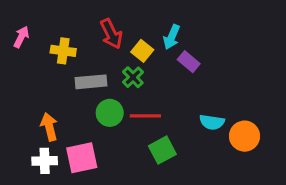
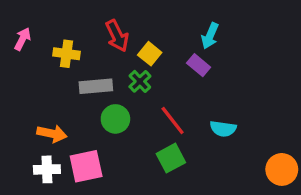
cyan arrow: (172, 37) -> (210, 36), moved
red line: (145, 116) -> (173, 121), moved, turned 52
orange arrow: (49, 127) -> (52, 134), turned 116
orange circle: (245, 136) -> (282, 169), moved

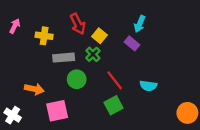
white cross: (47, 169) -> (13, 115), moved, turned 35

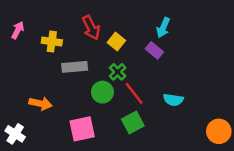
green cross: (93, 54) -> (118, 72), moved
green circle: (77, 79) -> (102, 92), moved
pink square: (57, 111) -> (82, 129), moved

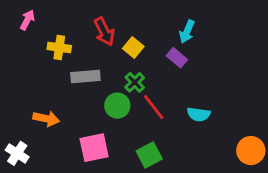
pink arrow: (18, 30) -> (27, 20), moved
green square: (133, 122) -> (149, 155), moved

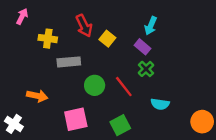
green cross: (135, 82) -> (146, 69), moved
cyan semicircle: (199, 114) -> (160, 104), moved

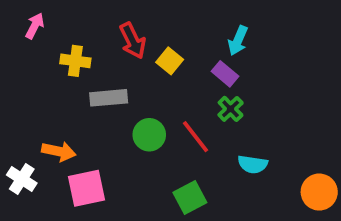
pink square: (76, 119) -> (86, 188), moved
white cross: (14, 124) -> (22, 179), moved

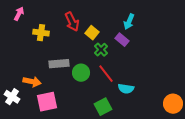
gray rectangle: (109, 98) -> (59, 64), moved
green cross: (231, 109) -> (101, 50), moved
cyan semicircle: (253, 164) -> (126, 89), moved

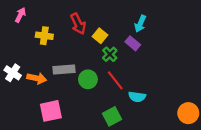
orange arrow: (32, 82) -> (37, 78), moved
white cross: (12, 97) -> (13, 73), moved

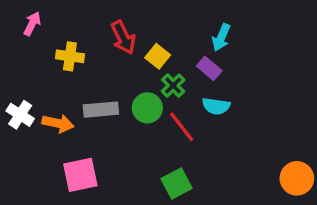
green circle: (88, 79) -> (147, 108), moved
cyan semicircle: (137, 97) -> (216, 106), moved

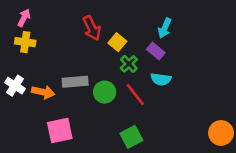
yellow cross: (70, 56) -> (25, 42), moved
green circle: (147, 108) -> (105, 92), moved

